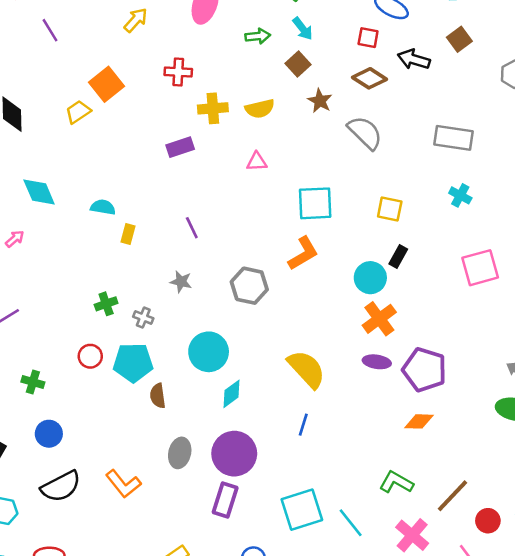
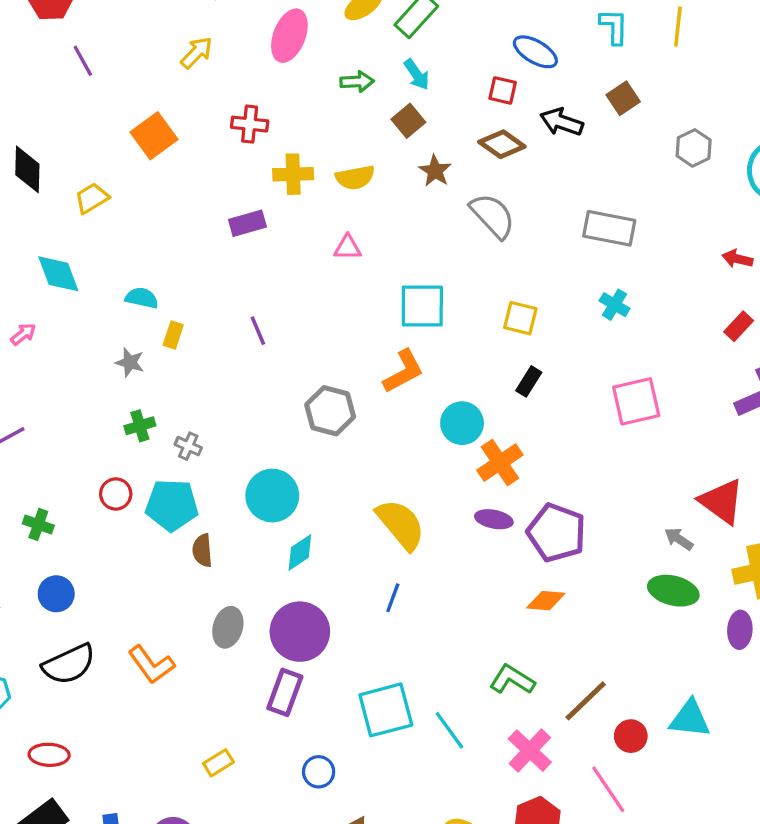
yellow trapezoid: (78, 112) -> (92, 198), moved
cyan circle: (370, 278) -> (462, 423), moved
gray star: (181, 282) -> (130, 362), moved

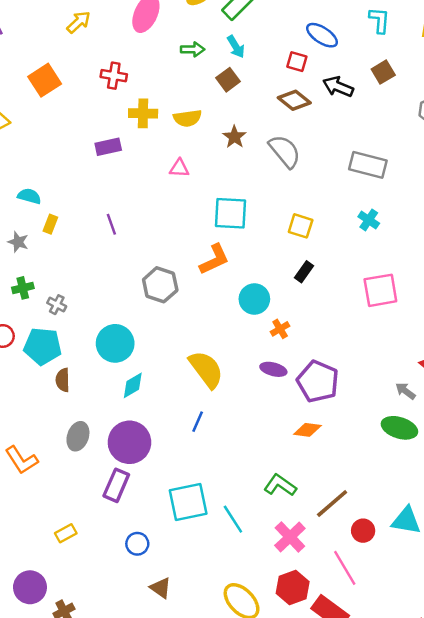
brown star: (435, 171) -> (234, 137), moved
orange cross: (500, 463) -> (280, 329), size x0.6

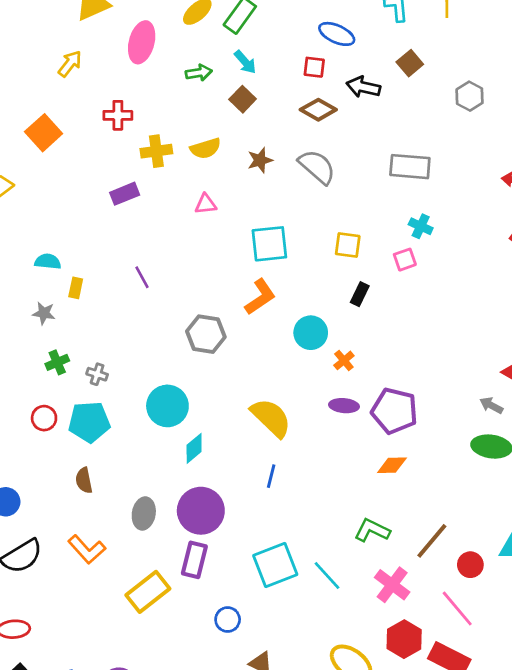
brown star: (234, 137) -> (260, 160), turned 30
pink square: (380, 290) -> (405, 260), moved, size x0.6
brown semicircle: (63, 380) -> (84, 480), moved
yellow rectangle: (66, 533) -> (148, 592), moved, size x1.8

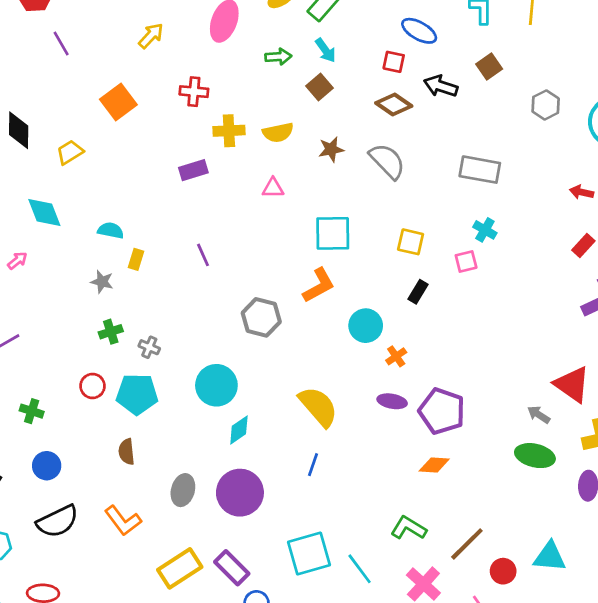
purple rectangle: (194, 560) -> (232, 568), moved, turned -64

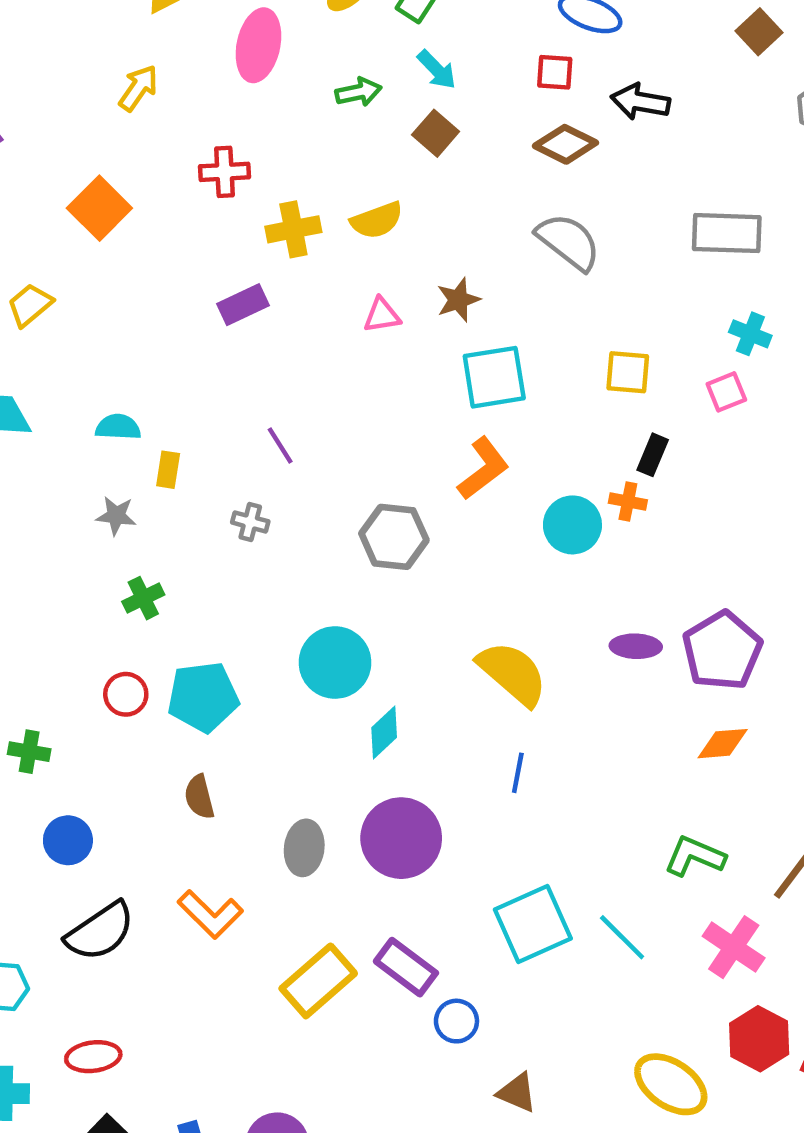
brown square: (489, 67) -> (759, 32), moved
brown star: (331, 149) -> (458, 300), moved
gray cross: (149, 347) -> (250, 522), moved
orange cross: (396, 356) -> (628, 502), moved, turned -36
purple pentagon: (442, 411) -> (722, 651), turned 30

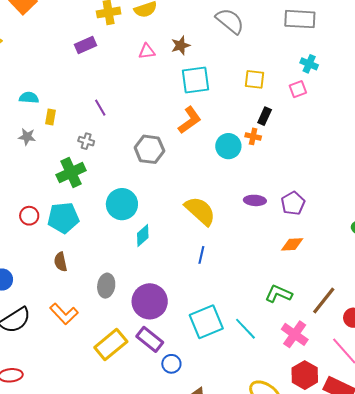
green cross: (143, 598) -> (71, 173), moved, size x1.6
purple pentagon: (722, 651) -> (293, 203), size x0.7
purple circle: (401, 838) -> (150, 301), moved

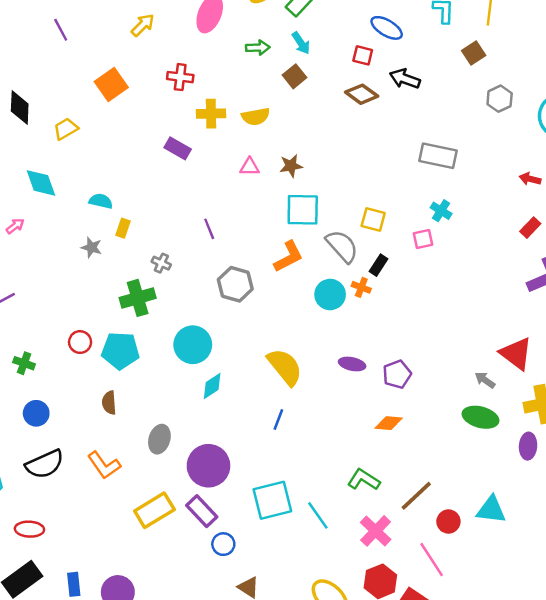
gray semicircle: (230, 21) -> (342, 246), moved
purple rectangle: (85, 45) -> (178, 148), turned 45
purple line: (100, 108) -> (209, 229), moved

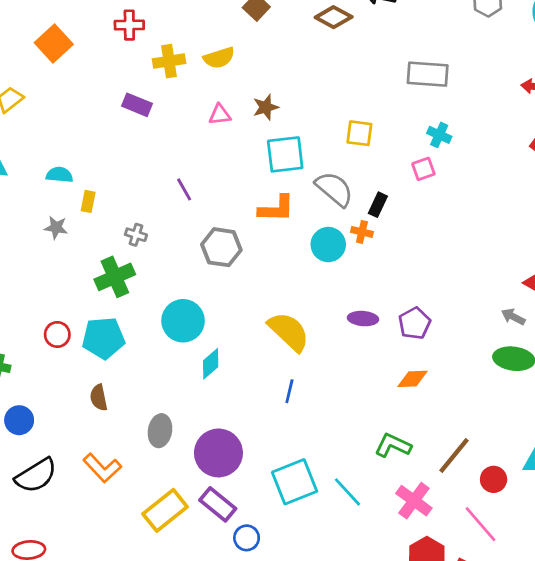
yellow square: (373, 220) -> (359, 133), moved
orange L-shape: (288, 257) -> (276, 209), turned 36

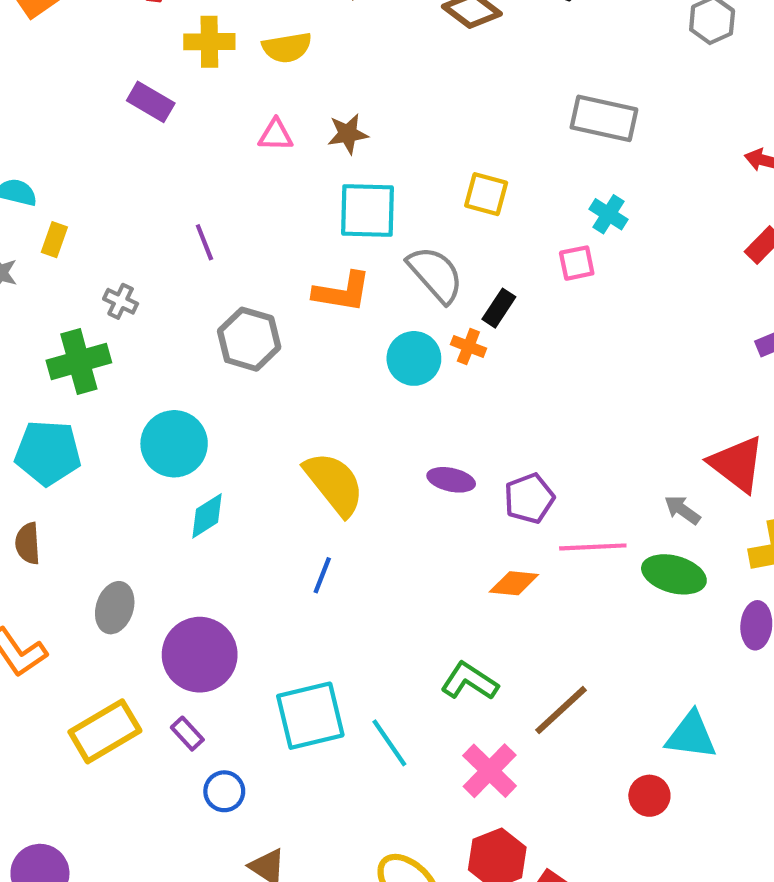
red circle: (494, 479) -> (649, 796), moved
purple rectangle: (218, 504) -> (187, 734), size x0.6
pink line: (481, 524) -> (593, 547), moved, turned -60

